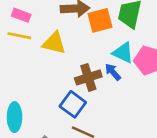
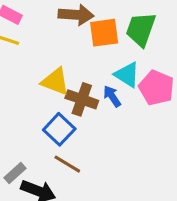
yellow triangle: (54, 43) -> (55, 81), moved
brown cross: (88, 77) -> (82, 99), turned 30

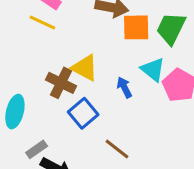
blue arrow: (112, 96) -> (124, 87), moved
brown cross: (82, 99) -> (61, 83), moved
brown line: (67, 164) -> (117, 149), moved

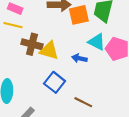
brown cross: (61, 83) -> (32, 44), moved
blue arrow: (124, 87) -> (79, 58), turned -40

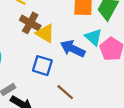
blue arrow: (79, 58) -> (73, 49), size x1.6
blue square: (55, 82) -> (42, 66), turned -36

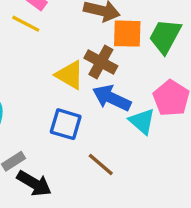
brown cross: (30, 23) -> (101, 62), moved
cyan triangle: (93, 37) -> (142, 121), moved

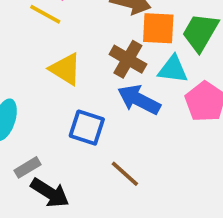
yellow triangle: (70, 75) -> (65, 69), moved
cyan triangle: (142, 121) -> (173, 69), moved, turned -36

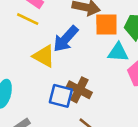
brown cross: (128, 59) -> (79, 90), moved
blue arrow: (139, 100) -> (66, 39), moved, turned -72

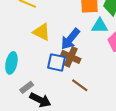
blue arrow: (66, 39) -> (70, 39), moved

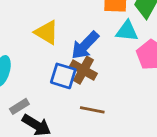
brown line: (80, 85) -> (92, 110), turned -30

